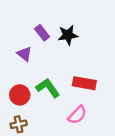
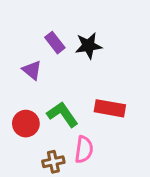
pink semicircle: (77, 115) -> (84, 150), moved, turned -36
brown cross: (19, 124) -> (53, 162), moved

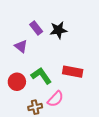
pink semicircle: (84, 150) -> (55, 99), turned 36

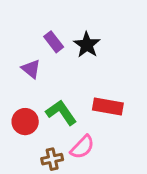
black star: (58, 30) -> (87, 45), turned -30

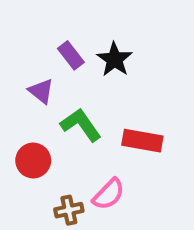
green L-shape: (61, 113) -> (81, 125), moved

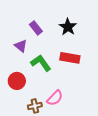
black star: (115, 59) -> (68, 27), moved
red rectangle: (142, 141) -> (70, 58), moved

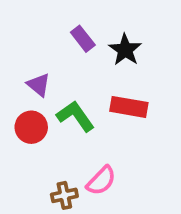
purple rectangle: (36, 28) -> (83, 39), moved
red circle: (17, 81) -> (31, 127), moved

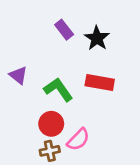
purple triangle: (39, 85) -> (18, 75), moved
red circle: (31, 127) -> (51, 124), moved

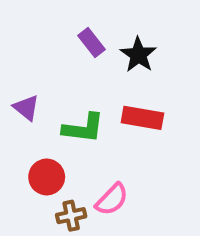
green L-shape: (58, 90) -> (83, 128), turned 132
red circle: (51, 124) -> (47, 177), moved

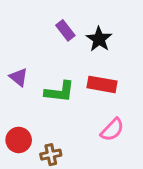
red circle: (47, 177) -> (19, 140), moved
pink semicircle: (112, 199) -> (112, 130), moved

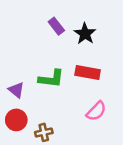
purple triangle: (19, 77) -> (16, 90), moved

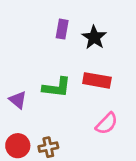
purple rectangle: (56, 26) -> (62, 29), turned 48
red circle: (16, 120) -> (18, 146), moved

